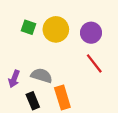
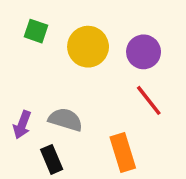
green square: (28, 27) -> (36, 31), moved
orange rectangle: (62, 97) -> (123, 152), moved

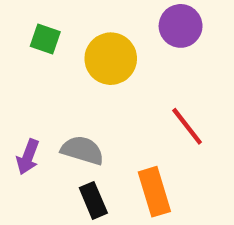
purple circle: (144, 52) -> (181, 26), moved
black rectangle: (52, 159) -> (93, 200), moved

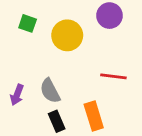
red line: (187, 126) -> (113, 76), turned -45
gray semicircle: (82, 150) -> (50, 91), turned -135

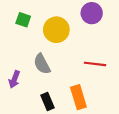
gray semicircle: (50, 91) -> (42, 64), moved

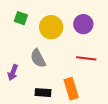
purple circle: (92, 13) -> (83, 24), moved
black rectangle: (47, 102) -> (43, 93), turned -63

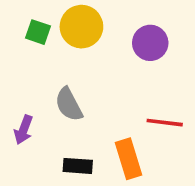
yellow circle: (51, 27) -> (81, 27), moved
red line: (86, 58) -> (165, 123), moved

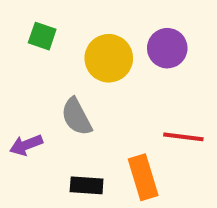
yellow circle: (81, 27) -> (109, 58), moved
purple arrow: (24, 130) -> (26, 145), turned 48

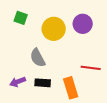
purple arrow: (26, 145) -> (18, 82), moved
black rectangle: (87, 185) -> (43, 83), moved

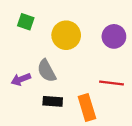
purple circle: (83, 24) -> (114, 36), moved
purple arrow: (18, 82) -> (21, 79), moved

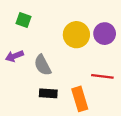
yellow circle: (66, 35) -> (76, 35), moved
purple arrow: (21, 79) -> (14, 56), moved

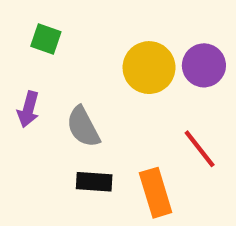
purple arrow: (14, 56) -> (28, 109), turned -54
red line: (102, 76) -> (200, 149), turned 45

